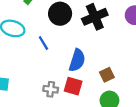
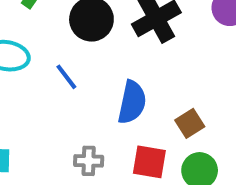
red square: (73, 86) -> (149, 162), moved

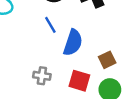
blue line: (66, 77) -> (50, 25), moved

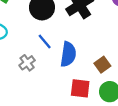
gray cross: (42, 76) -> (27, 63), moved, turned -35

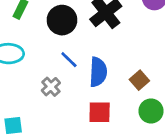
red square: (80, 88) -> (100, 112), moved

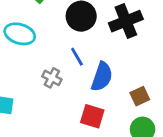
gray cross: (51, 87) -> (52, 78), turned -36

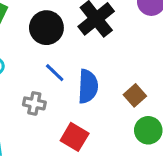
red square: (92, 116) -> (75, 137), moved, turned 30

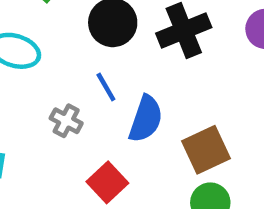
brown square: (135, 95) -> (206, 150), size x1.5

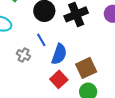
red square: (107, 182) -> (59, 79), moved

